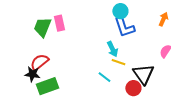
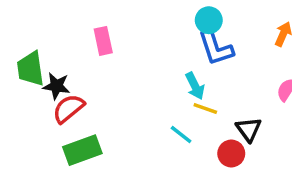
green trapezoid: (42, 27) -> (30, 69), moved, turned -30
black star: (32, 74) -> (56, 86), moved
black triangle: (143, 74) -> (249, 129), size x0.7

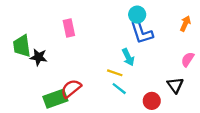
red semicircle: (69, 108) -> (71, 89), moved
yellow line: (205, 108) -> (115, 73), moved
black triangle: (249, 129) -> (175, 85), moved

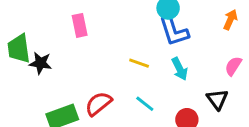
cyan arrow: (128, 57) -> (180, 69), moved
yellow line: (115, 73) -> (139, 63), moved
red semicircle: (71, 89) -> (98, 104), moved

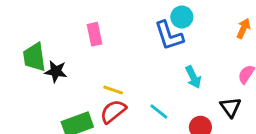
blue L-shape: (174, 31) -> (169, 36), moved
yellow line: (139, 63) -> (113, 90), moved

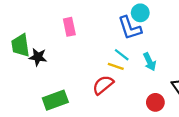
yellow line: (113, 90) -> (116, 66), moved
red semicircle: (113, 111) -> (103, 85), moved
cyan line: (159, 111) -> (122, 55), moved

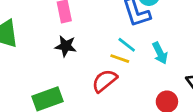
black star: (38, 57) -> (66, 46), moved

